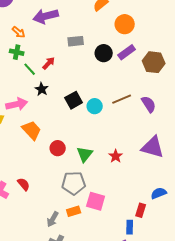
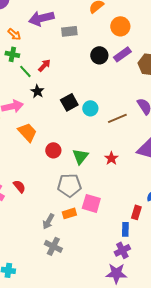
gray rectangle: (76, 41) -> (69, 31), moved
brown line: (122, 99) -> (117, 118), moved

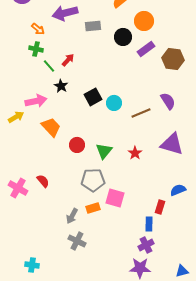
black circle: (99, 55) -> (123, 37), moved

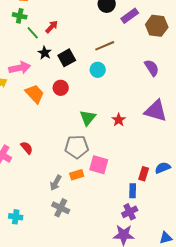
black square: (93, 97) -> (67, 58), moved
brown line: (141, 113) -> (105, 46), moved
red circle: (77, 145) -> (61, 88), moved
blue semicircle: (178, 190) -> (163, 168), moved
cyan cross: (32, 265) -> (16, 217), moved

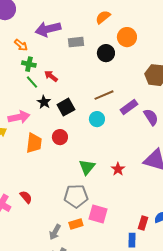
green cross: (20, 16) -> (29, 64), moved
purple rectangle: (130, 16) -> (129, 107), moved
red arrow: (52, 27) -> (51, 76), turned -96
orange trapezoid: (35, 94) -> (34, 143), turned 50

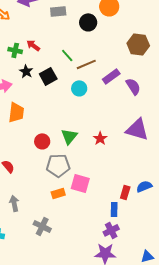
green cross: (29, 64) -> (15, 50), moved
green line: (32, 82) -> (67, 55), moved
red circle: (60, 137) -> (42, 141), moved
gray arrow: (55, 232) -> (14, 203), moved, turned 140

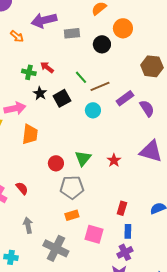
pink square: (80, 183) -> (94, 234), moved
red rectangle: (125, 192) -> (122, 208), moved
gray cross: (42, 226) -> (56, 248), size x1.4

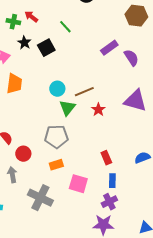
brown line: (100, 86) -> (84, 92), moved
cyan circle: (93, 110) -> (57, 89), moved
red circle: (56, 163) -> (23, 154), moved
red rectangle: (122, 208) -> (106, 158), turned -40

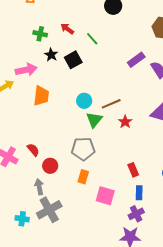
red arrow: (31, 17) -> (67, 29), moved
orange rectangle: (56, 165) -> (83, 177), turned -56
gray cross: (40, 198) -> (49, 210), moved, turned 35

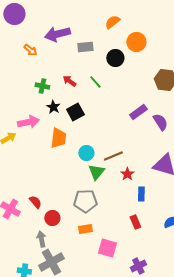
green line: (92, 39) -> (95, 82), moved
orange trapezoid: (41, 96) -> (58, 138), moved
orange rectangle: (83, 177) -> (85, 229), turned 64
blue rectangle: (139, 193) -> (141, 194), moved

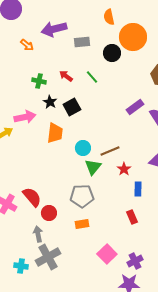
orange semicircle: (112, 22) -> (109, 17), turned -63
orange circle: (136, 42) -> (133, 37), size x1.4
red semicircle: (35, 202) -> (32, 197), size x1.5
pink square: (107, 248) -> (107, 254), moved, turned 30

